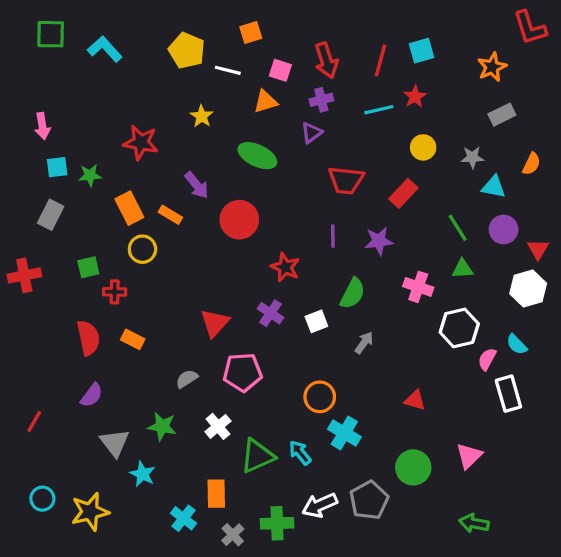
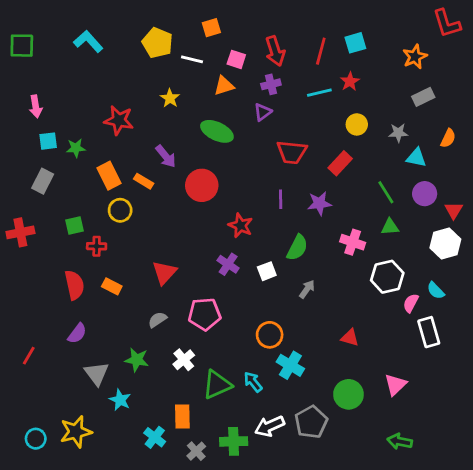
green square: (51, 34) -> (22, 46), moved
red triangle: (215, 323) -> (164, 273), moved
cyan circle: (42, 499) -> (36, 439), moved

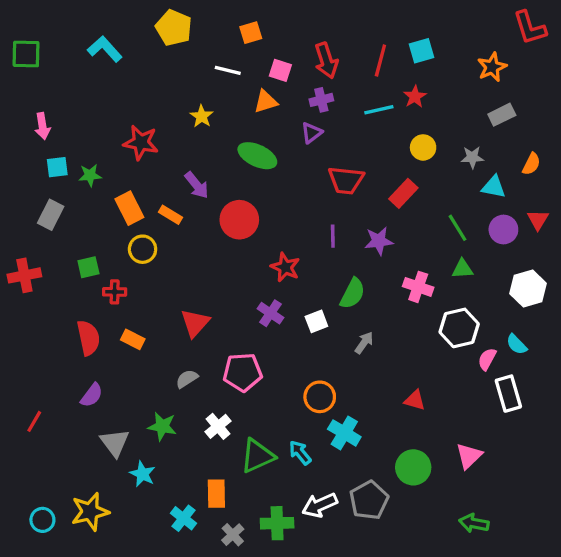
yellow pentagon: (157, 43) -> (174, 28), moved
red triangle: (454, 210) -> (538, 220), moved

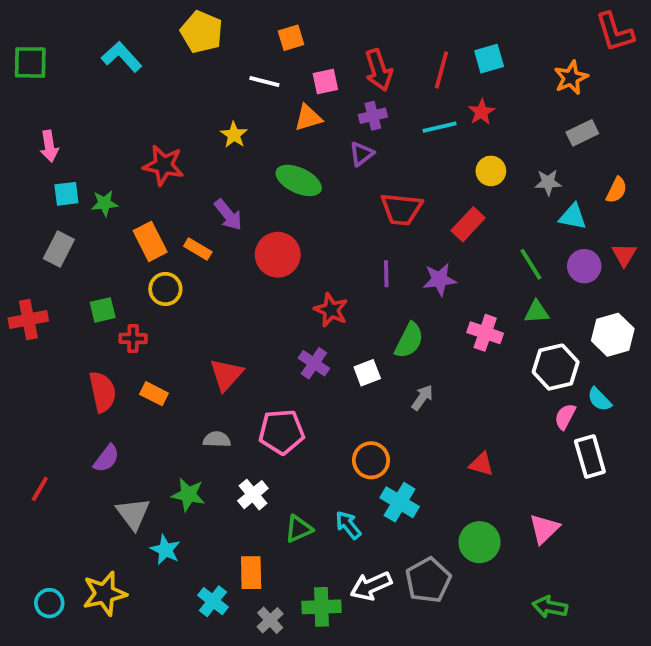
pink square: (280, 70) -> (325, 81), turned -30
white hexagon: (459, 328) -> (556, 367), moved
gray semicircle: (187, 379) -> (217, 439), turned 35
green triangle: (257, 456) -> (299, 529), size x0.7

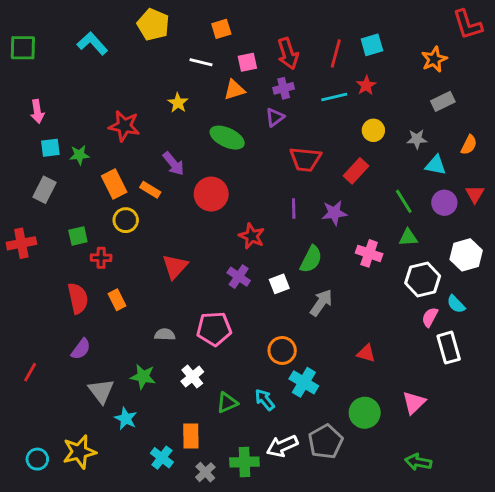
red triangle: (226, 375) -> (175, 266), moved
orange rectangle: (154, 394) -> (117, 300), turned 36
gray arrow: (422, 397) -> (321, 303), size x1.4

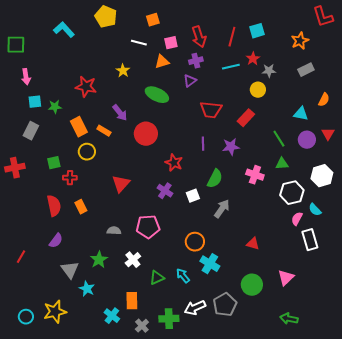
green square: (23, 48) -> (16, 45), moved
gray star: (417, 139) -> (269, 71), moved
green star: (143, 377) -> (99, 260), turned 30

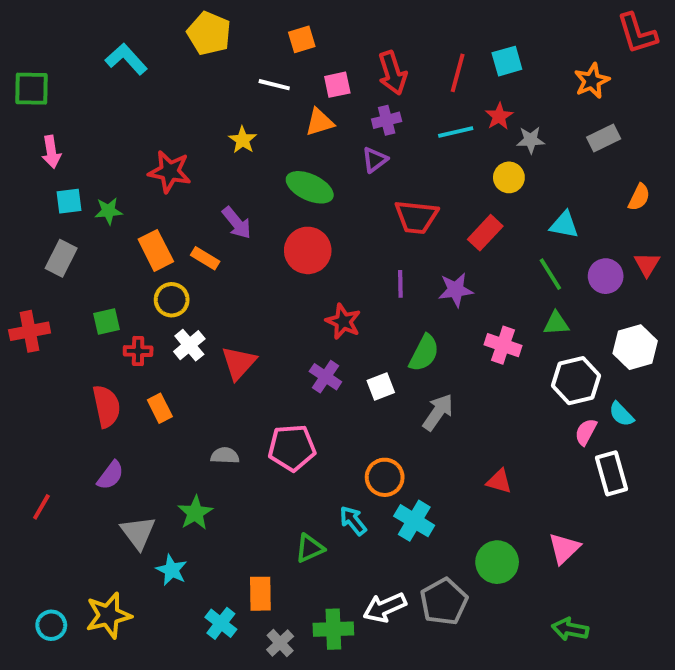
cyan triangle: (301, 114) -> (564, 225), moved
red circle: (146, 134) -> (308, 250), moved
white cross: (133, 260) -> (189, 345), moved
cyan arrow: (183, 276) -> (353, 521), moved

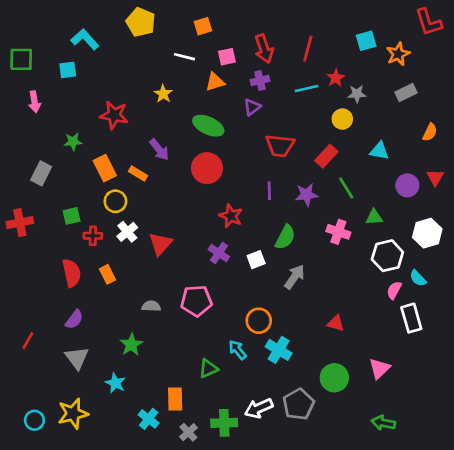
cyan square: (507, 61) -> (366, 41), moved
cyan square: (69, 201) -> (68, 70), moved
green line: (550, 274) -> (346, 188), moved
gray triangle: (138, 533) -> (77, 358), moved

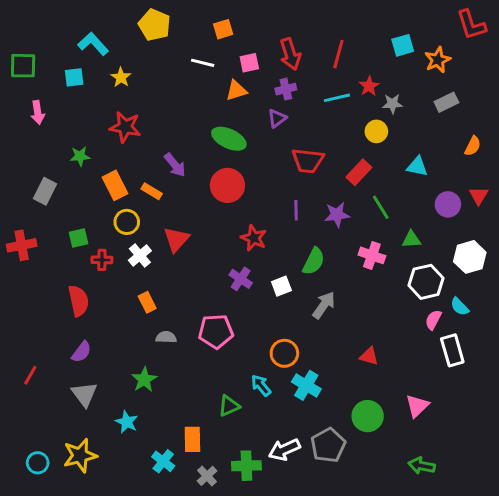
yellow star: (163, 94) -> (121, 77), moved
red triangle: (161, 244) -> (176, 239), moved
orange rectangle: (107, 274) -> (147, 302), moved

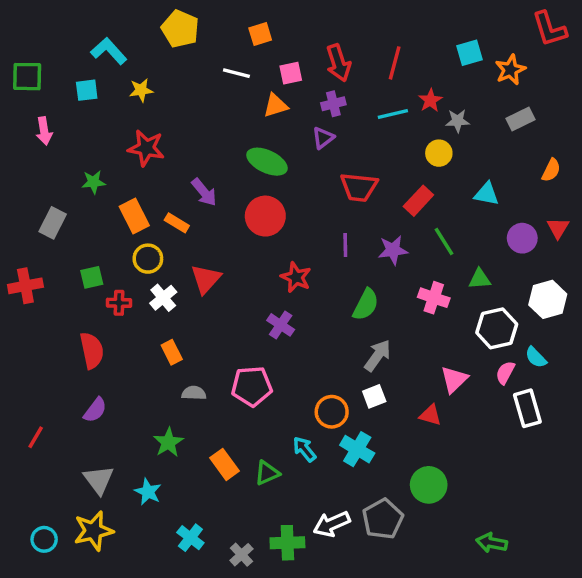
yellow star: (121, 77) -> (141, 90), turned 30
white square: (281, 286) -> (374, 396), moved
gray triangle: (84, 394) -> (99, 480), moved
pink triangle: (417, 406) -> (454, 379), moved
orange rectangle: (192, 439) -> (224, 464), moved, turned -35

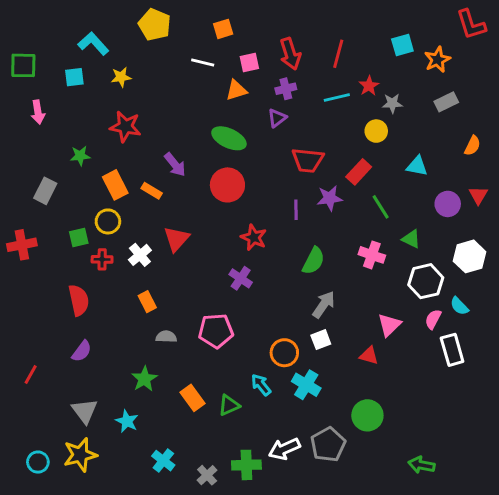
purple star: (393, 250) -> (330, 198), moved
yellow circle: (148, 259) -> (108, 221), moved
green triangle: (480, 279) -> (411, 239), turned 30

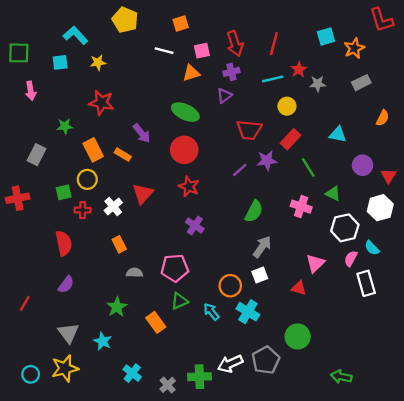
yellow circle: (376, 131) -> (287, 106), moved
red triangle: (478, 195) -> (389, 176), moved
purple line: (296, 210) -> (240, 170), turned 49
red star: (254, 237) -> (189, 186), moved
green triangle: (229, 405) -> (179, 301), moved

